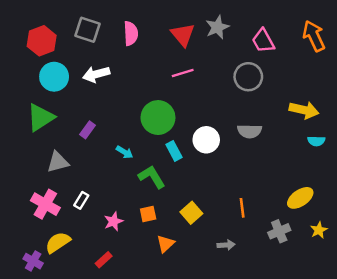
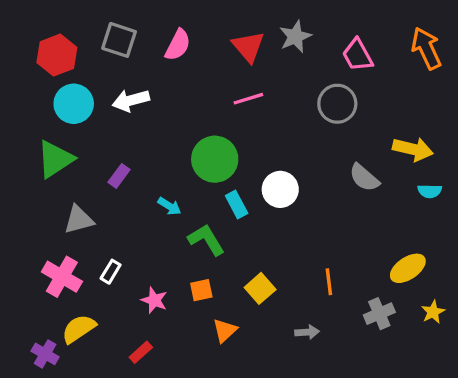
pink semicircle: (131, 33) -> (178, 45), turned 30
gray semicircle: (250, 131) -> (364, 178), moved, turned 40
pink star: (113, 221) -> (154, 300), turned -30

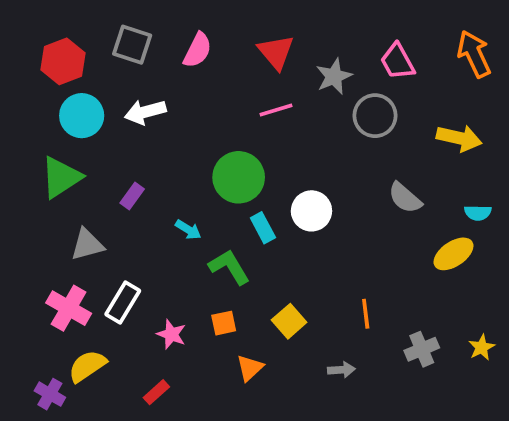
gray star: (295, 37) -> (334, 76), moved
yellow arrow: (413, 149) -> (459, 138), moved
yellow ellipse: (408, 268) -> (454, 254), moved
white rectangle: (111, 272) -> (123, 302), size x1.5

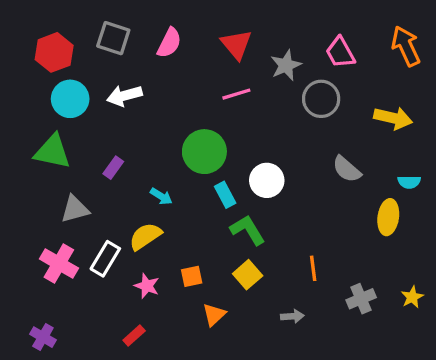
green triangle: (61, 177) -> (53, 152), turned 45
yellow ellipse: (454, 254) -> (388, 217), turned -48
green L-shape: (229, 267) -> (248, 230), moved
yellow semicircle: (87, 366) -> (145, 236), moved

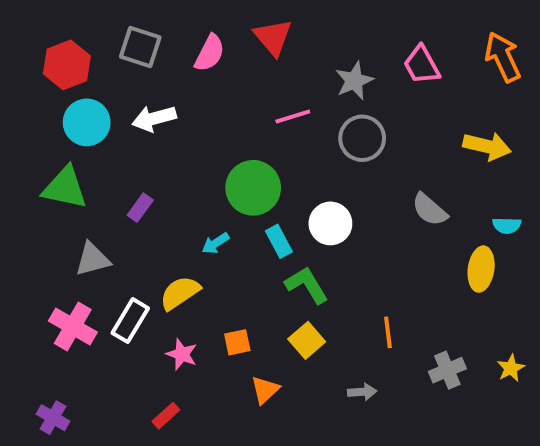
red triangle: (236, 44) -> (273, 37), moved
gray circle: (321, 99) -> (362, 138), moved
cyan arrow: (161, 196) -> (216, 243), moved, turned 115

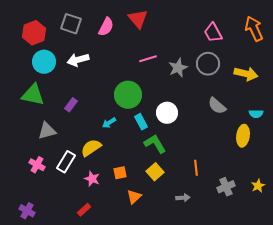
gray star: (354, 81) -> (178, 68), moved
gray circle: (362, 138) -> (208, 64), moved
pink cross: (73, 327) -> (37, 165), size x0.7

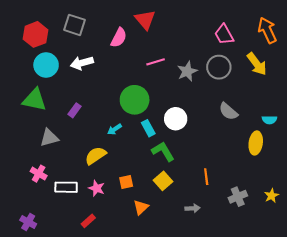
pink semicircle: (106, 27) -> (119, 38), moved
yellow arrow: (246, 74) -> (257, 64), moved, turned 40
white rectangle: (66, 162) -> (66, 187), moved, turned 60

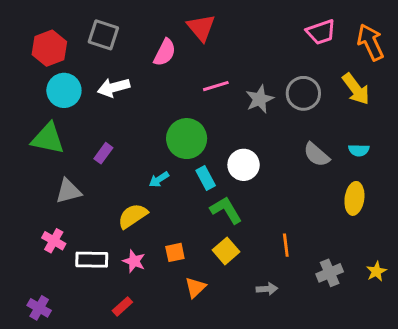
pink trapezoid: (224, 34) -> (321, 32), moved, turned -80
cyan semicircle: (269, 120) -> (359, 150), moved

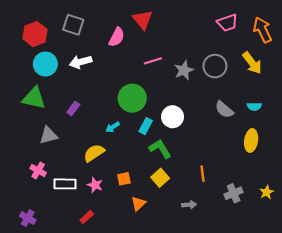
cyan rectangle: (206, 178) -> (146, 126), turned 56

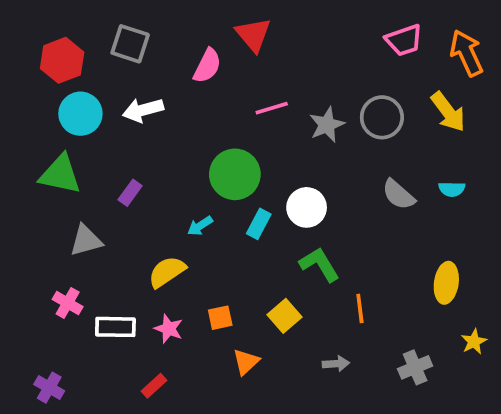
yellow ellipse: (251, 141) -> (446, 283), moved
green L-shape: (160, 149) -> (319, 264), moved
gray cross: (234, 193) -> (415, 367), moved

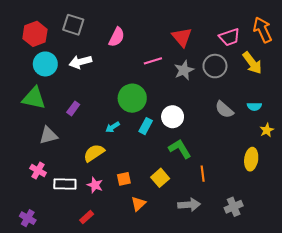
red triangle: (253, 35) -> (182, 37), moved
pink trapezoid: (404, 40) -> (229, 37), moved
yellow star: (474, 342) -> (267, 130), moved
gray arrow: (336, 364) -> (189, 205), size x1.5

